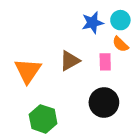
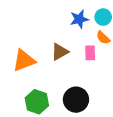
orange triangle: (28, 71) -> (24, 60), turned 35
black circle: (104, 102) -> (76, 100), moved

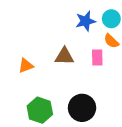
brown triangle: (60, 52) -> (64, 56), turned 30
orange triangle: (24, 60) -> (26, 66), size x0.6

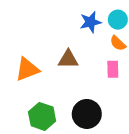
pink rectangle: (97, 57) -> (113, 69), moved
orange triangle: (26, 66) -> (27, 69), size x1.5

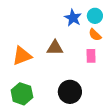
blue star: (90, 22) -> (73, 18), turned -30
green hexagon: (42, 116) -> (22, 94), moved

